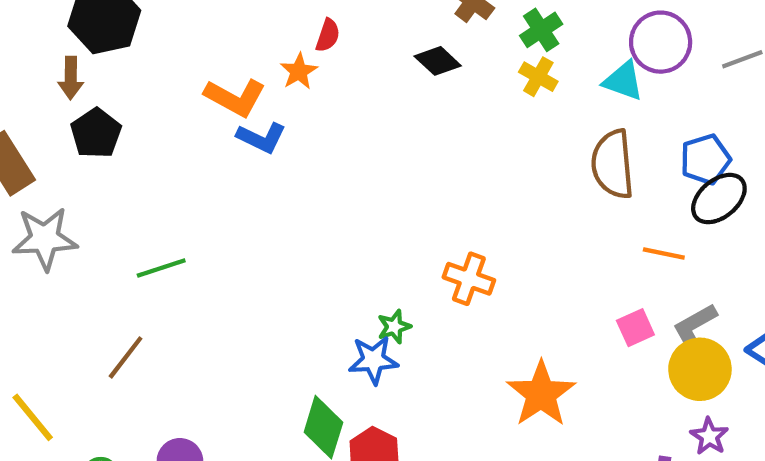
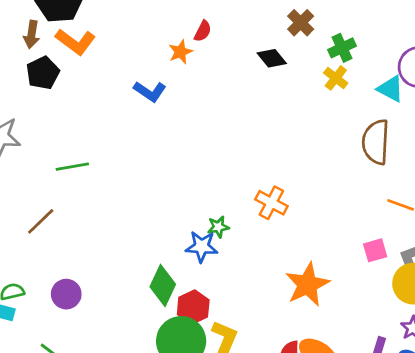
orange L-shape: (235, 97) -> (76, 42), moved

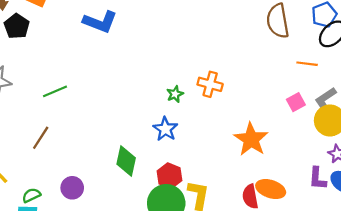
blue L-shape: (150, 91) -> (100, 22), size x1.4
green star: (218, 227) -> (175, 94), moved
blue star: (202, 247) -> (165, 129), turned -30
green diamond: (163, 286) -> (126, 161), moved

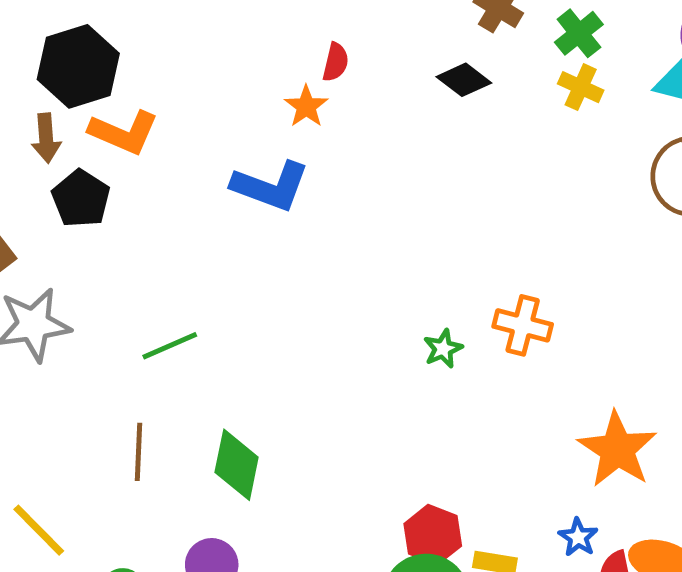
blue star: (165, 129) -> (578, 537), moved, size x0.7
brown line: (41, 138) -> (138, 452), turned -30
green diamond: (126, 161) -> (237, 465), moved

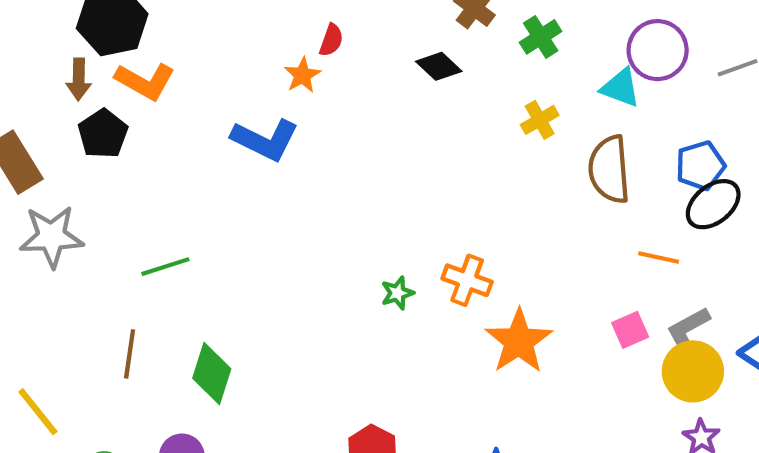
yellow cross: (581, 87) -> (540, 120), moved, turned 30
orange star: (617, 449) -> (519, 341), moved

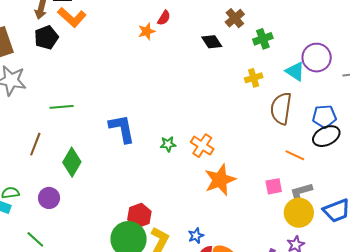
blue L-shape: (265, 140) -> (122, 129), moved, turned -140

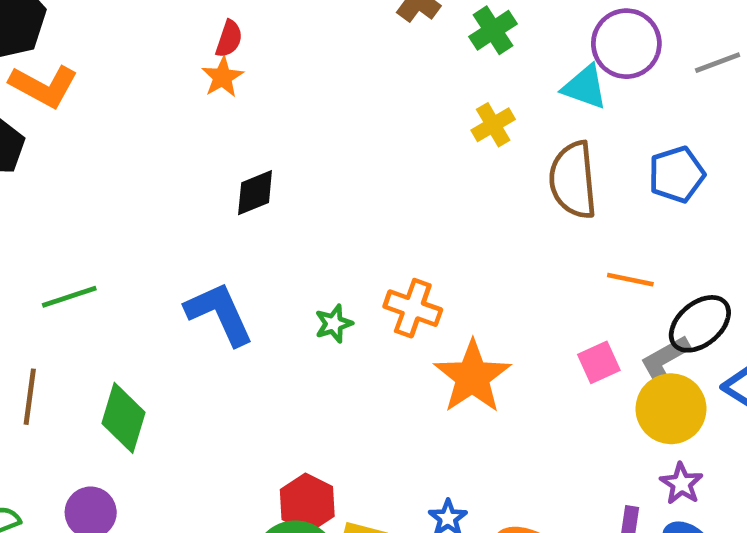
red semicircle: (164, 18) -> (229, 39), moved
black diamond: (212, 42) -> (255, 193), moved, turned -65
black ellipse: (326, 136) -> (700, 324), moved

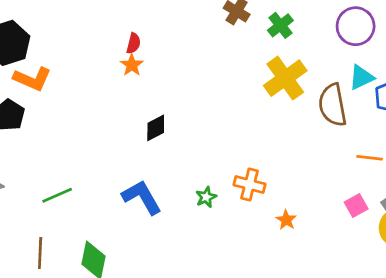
cyan triangle: (585, 87) -> (361, 77), moved, turned -40
yellow cross: (493, 125) -> (285, 78), size x1.8
orange star: (472, 377) -> (286, 220), size x0.5

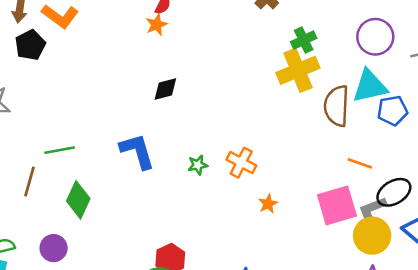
green cross: (280, 25) -> (304, 40), moved
cyan triangle: (361, 77) -> (370, 86), size x1.4
green line: (57, 195) -> (60, 150), moved
pink square: (356, 205) -> (337, 205), size x1.8

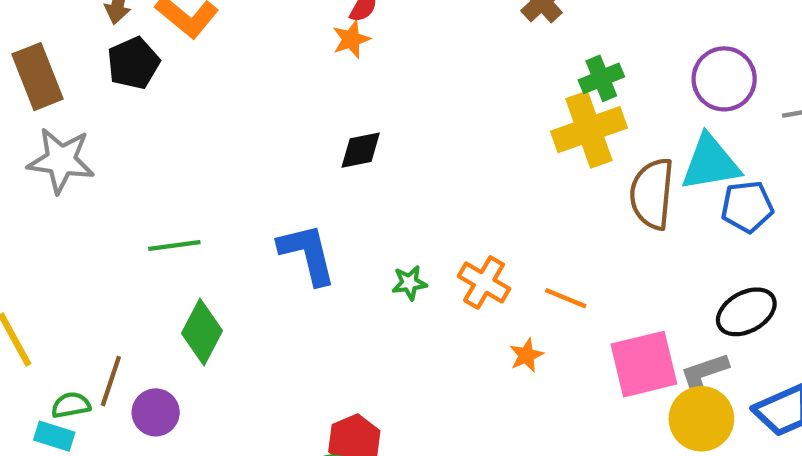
orange line: (360, 163) -> (566, 298), moved
brown line: (30, 182) -> (111, 381), moved
black ellipse: (394, 192) -> (746, 312), moved

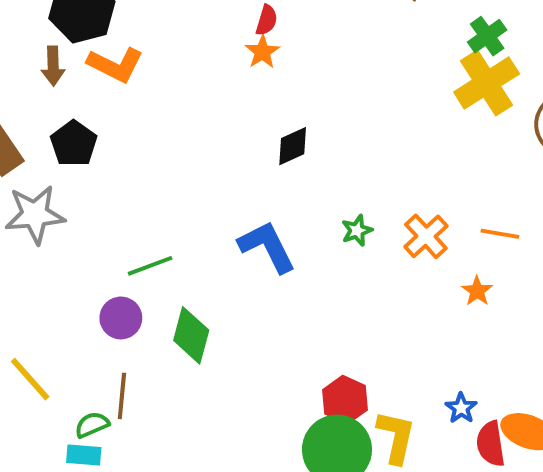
black pentagon: (133, 63) -> (74, 144), moved
orange cross: (484, 282) -> (426, 236), turned 30
green star: (409, 283) -> (357, 231), moved
purple circle: (156, 412) -> (121, 318), moved

